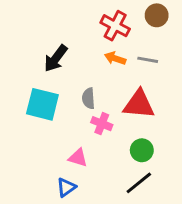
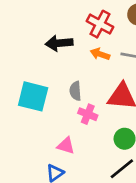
black arrow: (56, 58) -> (59, 43), moved, turned 48

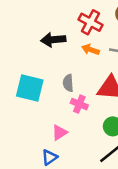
pink triangle: (66, 146) -> (60, 133), turned -49

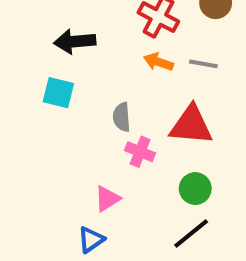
black arrow: (53, 40) -> (75, 41), moved
cyan square: (30, 88) -> (58, 93), moved, size x0.7

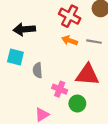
gray semicircle: (122, 117) -> (38, 70), moved
green circle: (195, 189) -> (77, 104), moved

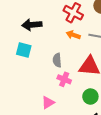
gray semicircle: (38, 70) -> (57, 60), moved
green circle: (77, 104) -> (90, 97), moved

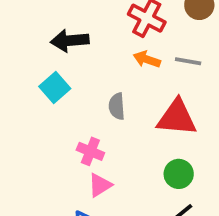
cyan square: (24, 50) -> (55, 88), turned 35
pink cross: (64, 79) -> (90, 151), moved

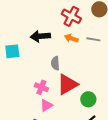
black arrow: (70, 41) -> (40, 36), moved
cyan square: (55, 88) -> (12, 51), moved, turned 35
red triangle: (177, 118) -> (67, 84), moved, turned -35

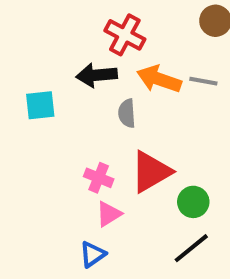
red cross: (71, 16) -> (125, 35), moved
orange arrow: (71, 38) -> (159, 79), size x1.5
gray semicircle: (55, 63) -> (127, 113), moved

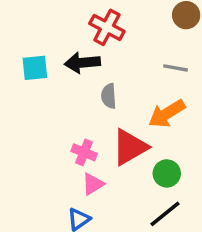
orange arrow: (159, 79) -> (167, 114), moved, turned -51
cyan square: (40, 105) -> (35, 68), moved

